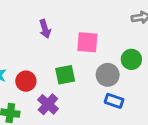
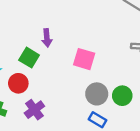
green circle: (131, 59) -> (122, 96), moved
green square: (65, 75) -> (29, 58), moved, turned 30

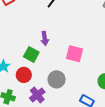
gray circle: (97, 94) -> (57, 79), moved

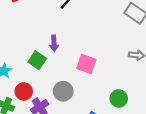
red circle: (24, 75) -> (24, 91), moved

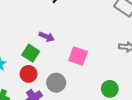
purple arrow: (54, 43) -> (47, 37), turned -64
red circle: (24, 91) -> (29, 74), moved

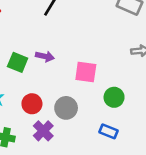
green square: (31, 53) -> (18, 62), moved
green circle: (110, 89) -> (114, 97), moved

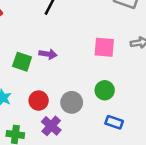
pink square: (86, 72) -> (104, 47), moved
green circle: (114, 97) -> (105, 90), moved

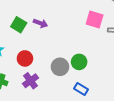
pink square: (104, 47) -> (95, 20), moved
gray circle: (72, 102) -> (60, 67), moved

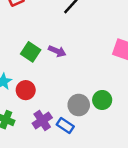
red circle: (25, 58) -> (26, 90), moved
blue rectangle: (81, 89) -> (65, 126), moved

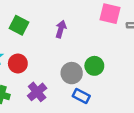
purple arrow: (57, 51) -> (61, 29), moved, turned -91
blue rectangle: (65, 126) -> (81, 96), moved

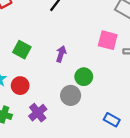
green circle: (94, 66) -> (84, 77), moved
blue rectangle: (81, 96) -> (112, 120), moved

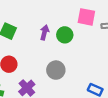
green circle: (84, 77) -> (65, 35), moved

